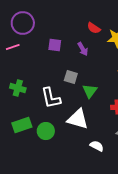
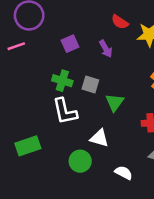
purple square: (55, 45) -> (70, 44), turned -32
green cross: (18, 88) -> (62, 81), moved
white triangle: (78, 119) -> (99, 138), size x0.7
green circle: (46, 131) -> (80, 161), moved

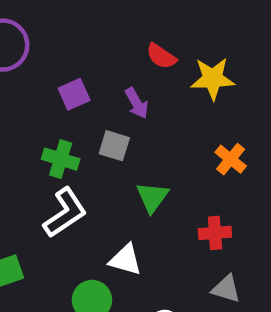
gray square: (90, 84) -> (114, 146), moved
white L-shape: (65, 111) -> (65, 213), turned -112

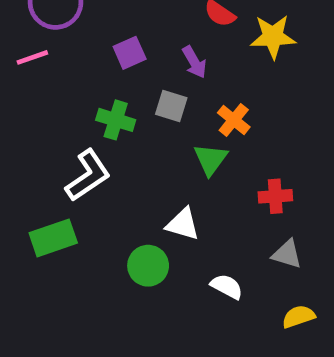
orange cross: (231, 159) -> (234, 120), moved
white L-shape: (65, 213) -> (88, 175), moved

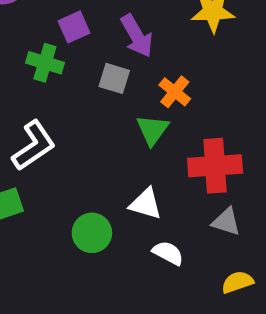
purple arrow: (194, 62) -> (137, 36), size x1.4
green cross: (116, 120) -> (45, 63), moved
red cross: (275, 196) -> (215, 166), size x1.6
white triangle: (183, 224) -> (146, 204), moved

